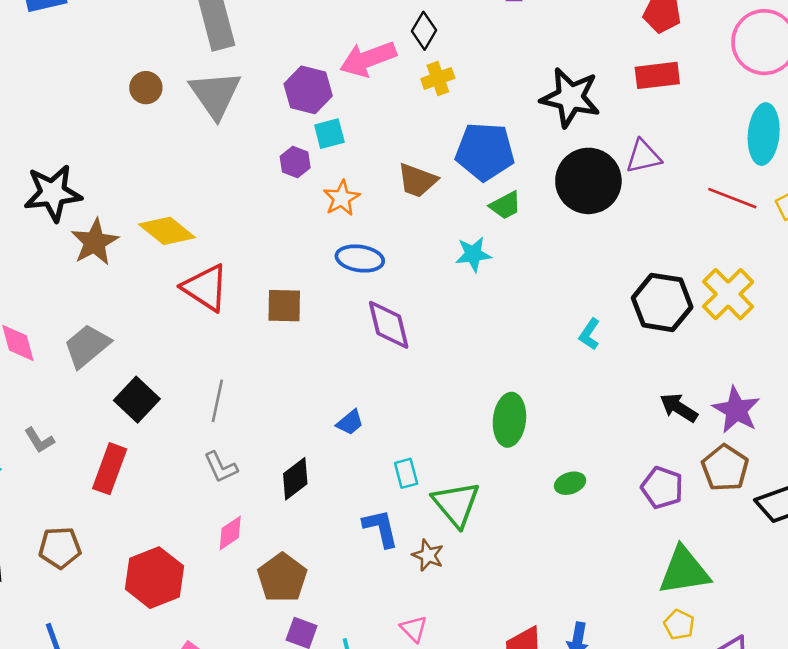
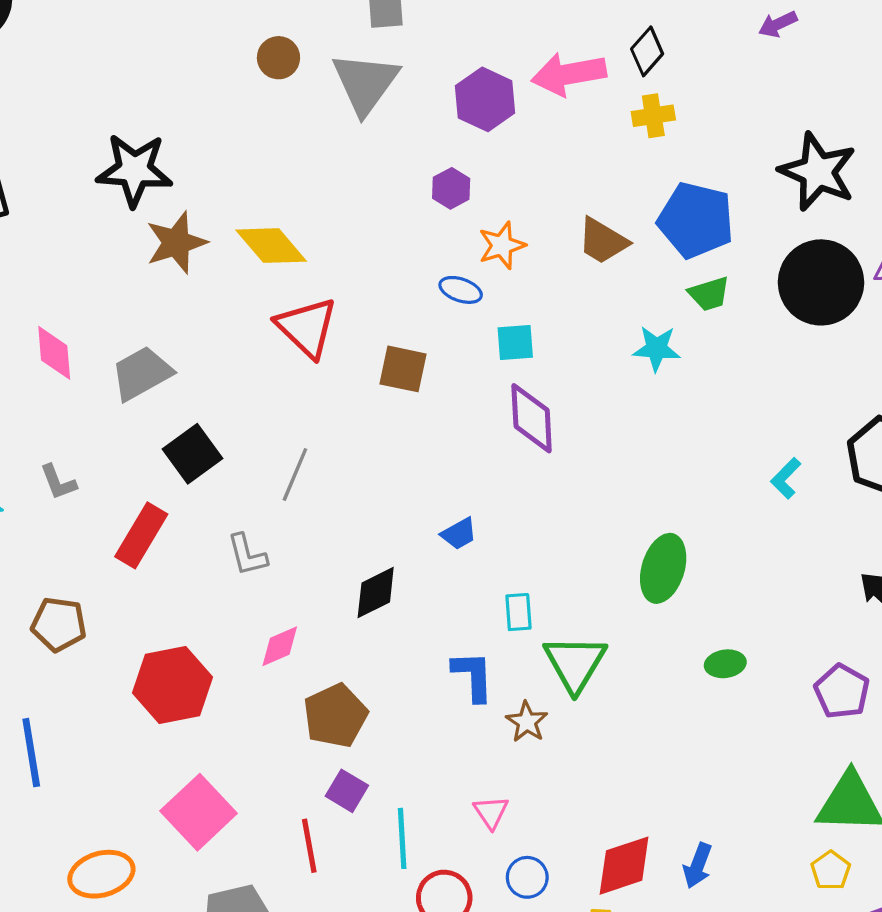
cyan square: (329, 134) -> (515, 343), moved
blue ellipse: (360, 259) -> (461, 290), moved, size x0.7
gray L-shape: (221, 467) -> (247, 555), moved

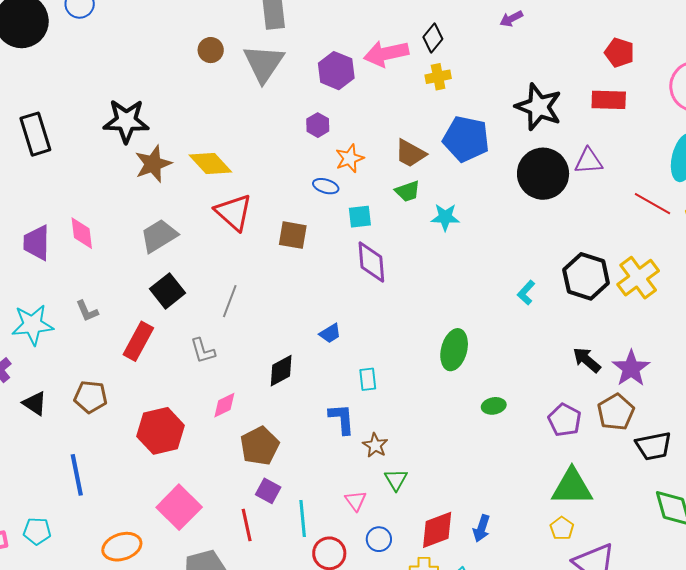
green trapezoid: (709, 294) -> (408, 191), moved
gray trapezoid: (142, 373) -> (159, 236), moved
green triangle: (575, 663) -> (396, 480), moved, size x0.6

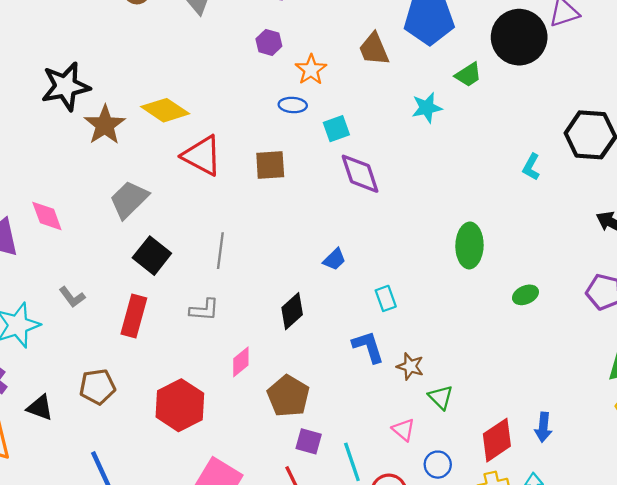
brown trapezoid: (410, 153) -> (374, 49), turned 52
green trapezoid: (408, 191) -> (468, 75), moved
gray L-shape: (203, 351) -> (204, 310), turned -56

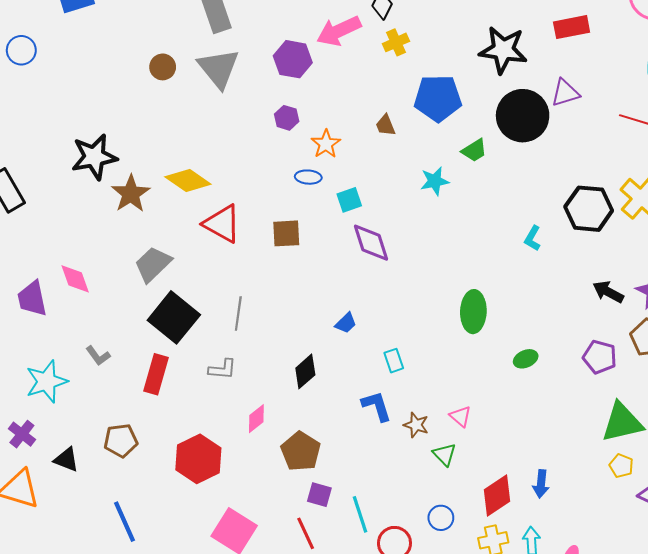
brown trapezoid: (374, 49) -> (385, 125), size x0.7
black square: (152, 256) -> (174, 317), size x1.4
pink triangle: (403, 430) -> (460, 416), moved

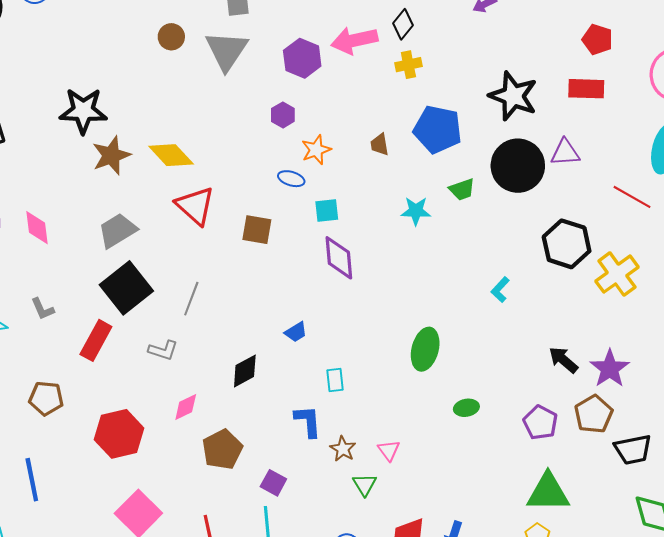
black hexagon: (589, 209) -> (567, 244), moved
purple square: (319, 495) -> (273, 483), moved

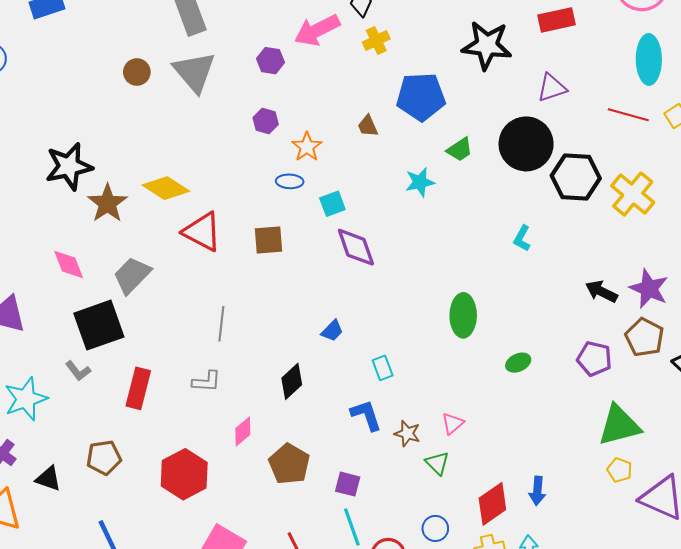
purple hexagon: (302, 58) -> (271, 61), size x0.7
black circle: (518, 166) -> (526, 144), moved
pink diamond: (37, 228) -> (69, 265), moved
black square: (126, 288) -> (99, 325), moved, turned 33
pink triangle: (389, 450) -> (453, 424), turned 40

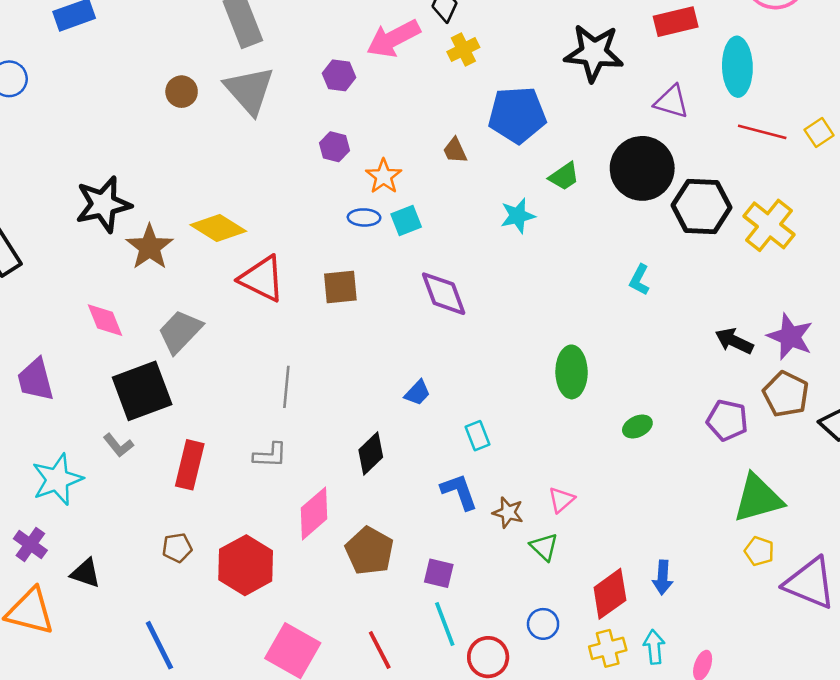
cyan ellipse: (649, 59) -> (737, 67), moved
purple triangle: (552, 88) -> (671, 102), turned 36
cyan square: (332, 204) -> (406, 221), moved
pink diamond: (243, 431) -> (314, 513), size x1.5
brown pentagon: (104, 458) -> (177, 548), moved, size x0.7

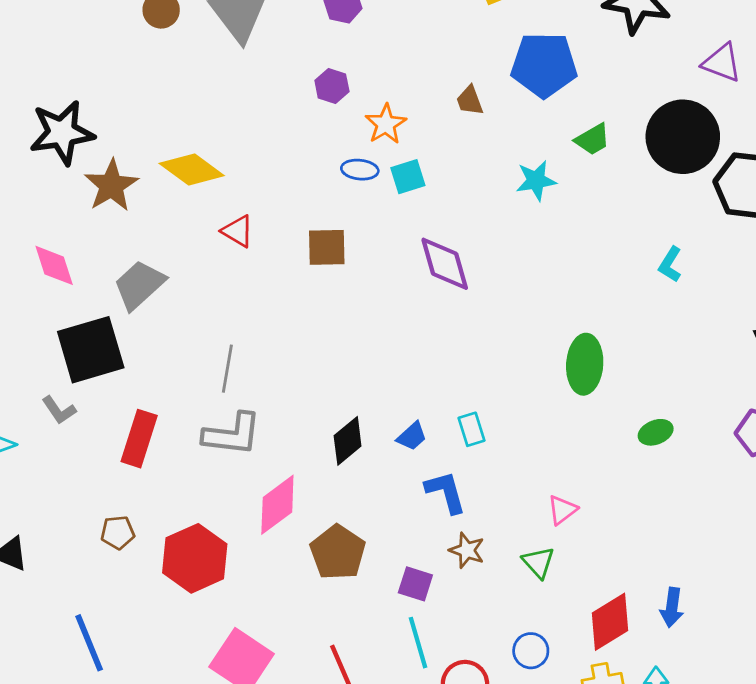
red triangle: (262, 279) -> (238, 231), size x0.6
gray line: (286, 387) -> (227, 369), moved
blue trapezoid: (417, 393) -> (412, 436), moved
gray L-shape: (270, 455) -> (232, 434), size x1.5
brown star: (508, 512) -> (467, 550), moved

